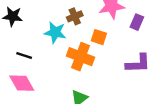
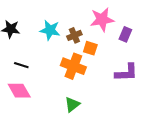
brown cross: (75, 16) -> (74, 35), moved
cyan star: (55, 32) -> (50, 30), moved

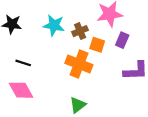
purple rectangle: (125, 34) -> (122, 40), moved

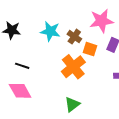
brown cross: (80, 31) -> (74, 37), turned -32
orange cross: (79, 64) -> (73, 67), turned 30

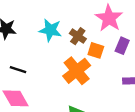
pink star: (101, 21) -> (109, 18), turned -30

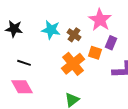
orange square: (96, 50) -> (95, 53), moved

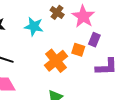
brown cross: (74, 35) -> (57, 12), moved

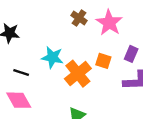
cyan star: (34, 27) -> (52, 57), moved
purple rectangle: (94, 40) -> (131, 54), moved

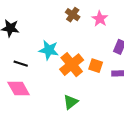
pink star: (109, 23) -> (100, 19), size x0.7
orange square: (103, 61) -> (96, 66), moved

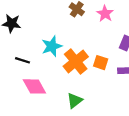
cyan star: (49, 50) -> (52, 46), turned -30
pink diamond: (19, 89) -> (34, 86), moved

